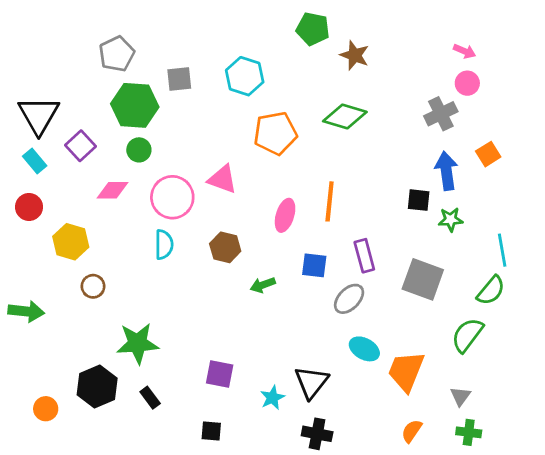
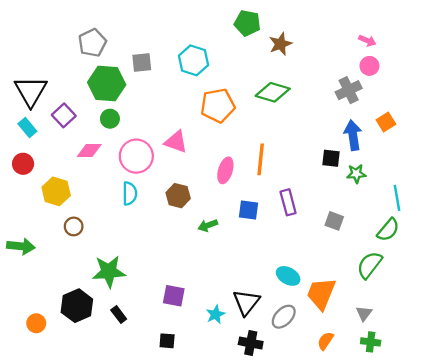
brown star: (355, 55) -> (280, 44), turned 30
gray square: (423, 279) -> (334, 221), size x0.6
gray ellipse: (349, 299) -> (284, 317), moved

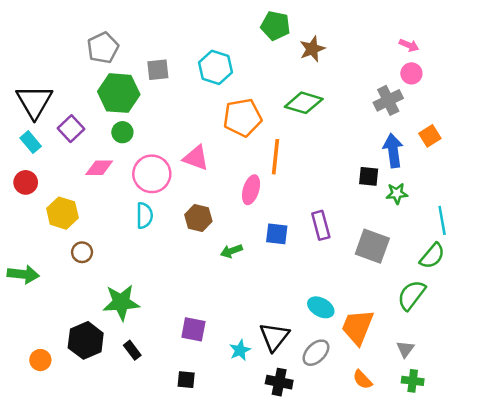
orange line: (261, 159) -> (276, 157), moved
gray square: (334, 221) -> (372, 246), size x1.6
orange semicircle: (325, 341) -> (362, 380), turned -78

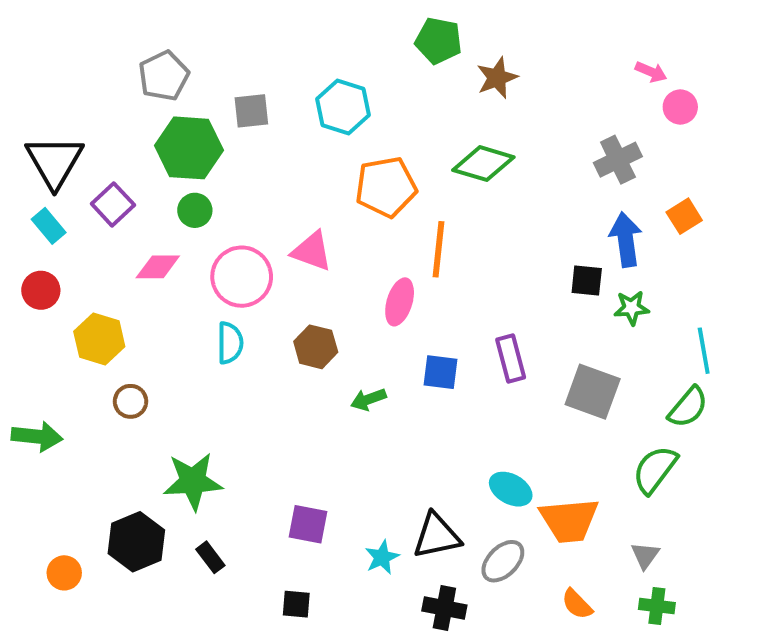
pink circle: (411, 73) -> (680, 107), moved
orange trapezoid: (358, 327) -> (569, 520), turned -117
black triangle: (274, 337) -> (437, 536), turned 40

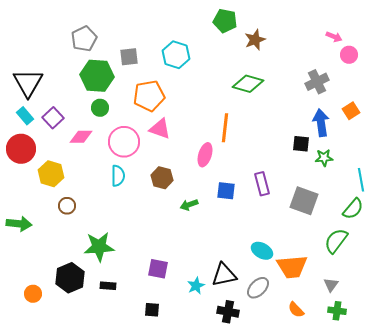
orange pentagon: (386, 187) -> (149, 96), moved
purple square: (113, 204) -> (53, 118), moved
red circle: (41, 290) -> (21, 149), size x1.5
black rectangle: (210, 557) -> (108, 286), turned -49

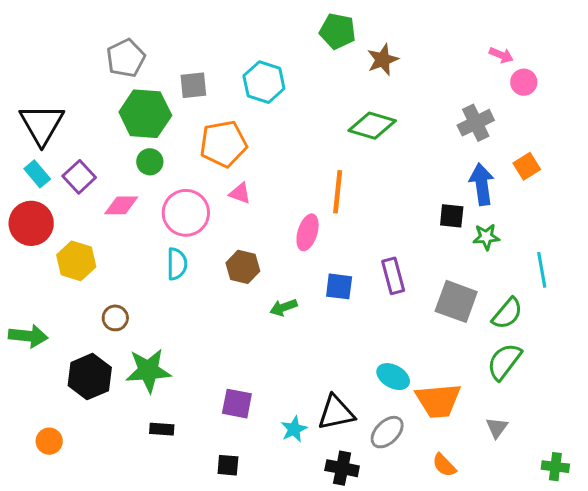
pink triangle: (160, 129) -> (240, 193), size x0.7
brown circle: (67, 206) -> (115, 318), moved
green semicircle: (353, 209) -> (507, 313), moved
black hexagon: (70, 278) -> (90, 377), moved
green cross: (337, 311) -> (555, 467), moved

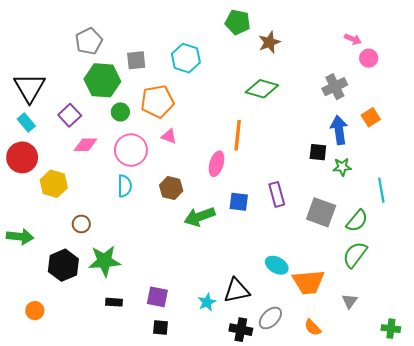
green circle: (150, 162) -> (120, 112), moved
purple square: (79, 177) -> (70, 115), moved
green arrow: (283, 307) -> (200, 217), size x1.6
purple square: (237, 404) -> (157, 297), moved
gray ellipse: (387, 432) -> (270, 318), moved

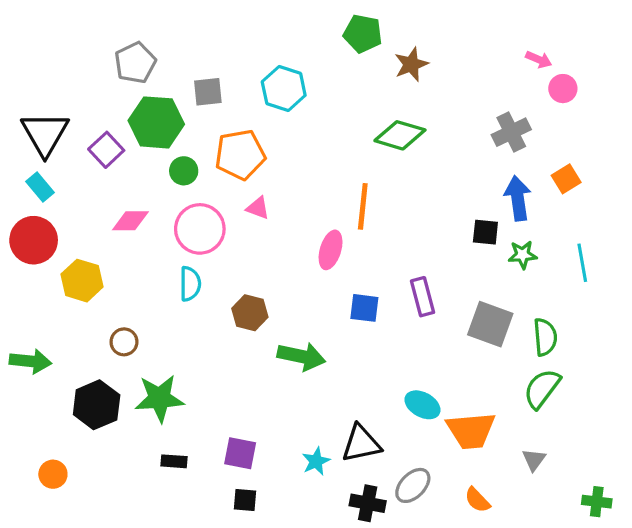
purple square: (70, 115) -> (106, 150), moved
brown hexagon: (171, 188) -> (250, 313), moved
cyan line: (381, 190) -> (582, 263), moved
green arrow: (200, 217) -> (301, 356), moved, turned -148
green semicircle: (357, 221) -> (545, 337), turned -45

